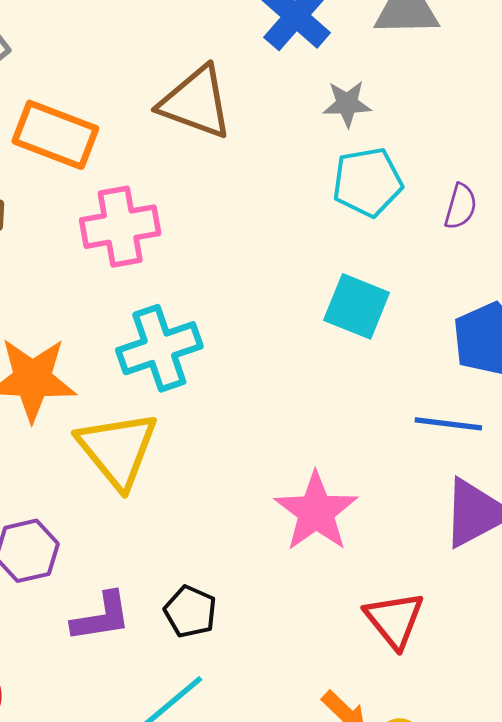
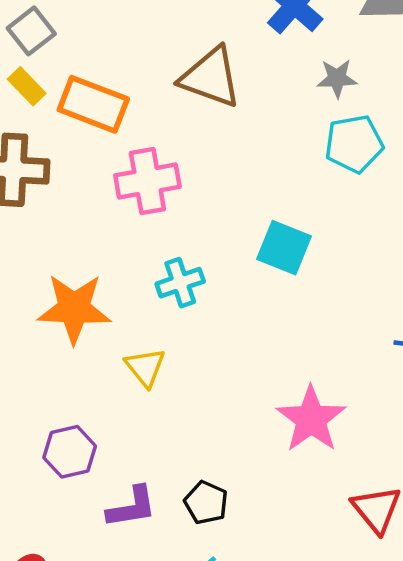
cyan square: (357, 306) -> (284, 248), moved
cyan cross: (159, 348) -> (180, 283), size x0.7
yellow triangle: (117, 450) -> (145, 367), size x0.6

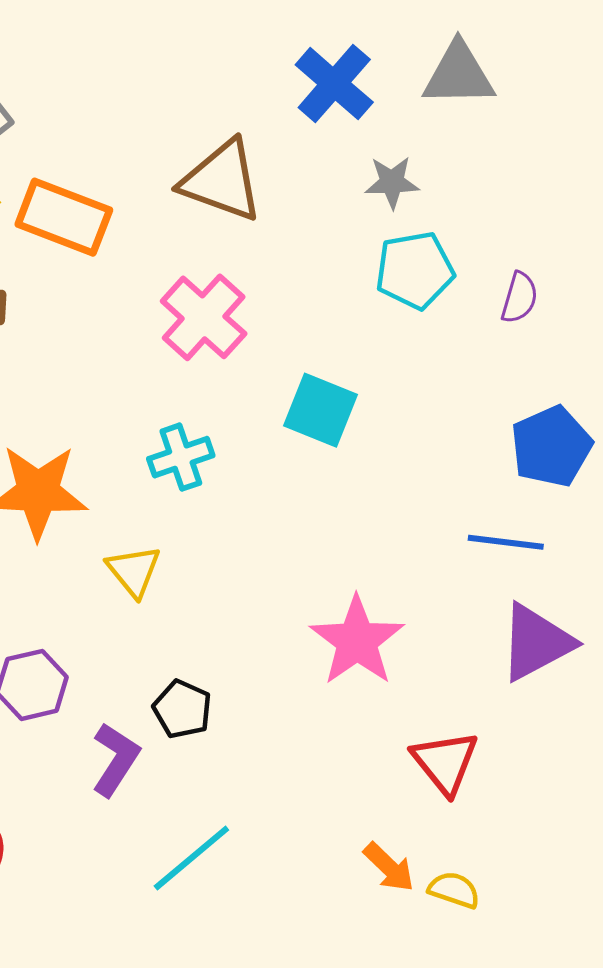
pink cross: (147, 181) -> (204, 317), moved, turned -38
black pentagon: (206, 503) -> (182, 709), moved
purple L-shape: (132, 507) -> (115, 759), turned -48

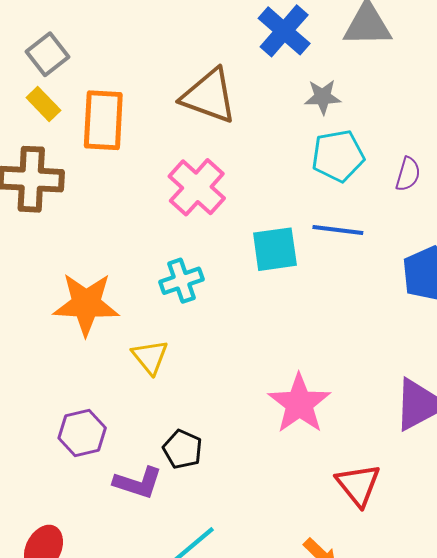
orange rectangle: (64, 217) -> (103, 120), turned 72
cyan square: (320, 410) -> (275, 249), turned -30
blue line: (506, 542) -> (338, 230), moved
purple L-shape: (115, 759) -> (138, 483), turned 75

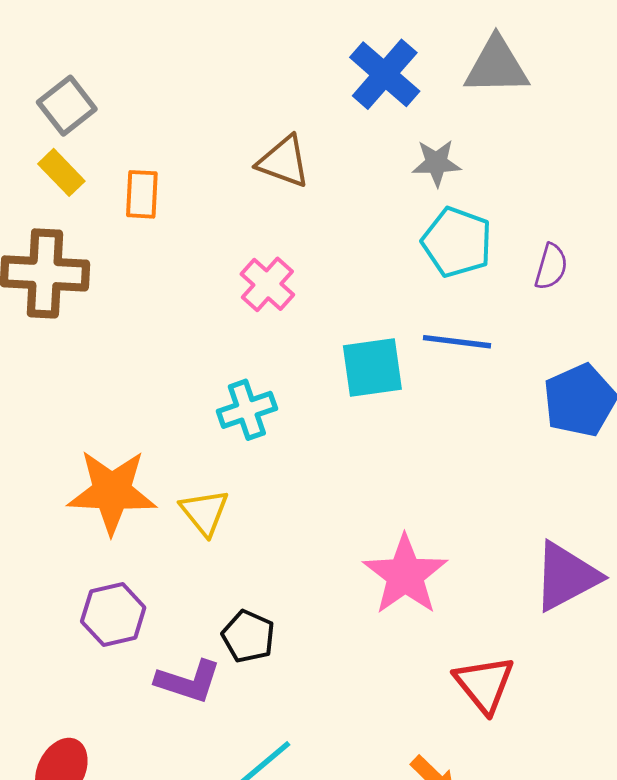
brown triangle: (209, 96) -> (284, 162), size x0.7
orange rectangle: (103, 120) -> (142, 194), size x0.6
cyan pentagon: (338, 156) -> (457, 242), turned 30
pink cross: (197, 187) -> (267, 284), size x0.7
orange star: (86, 304) -> (112, 492), moved

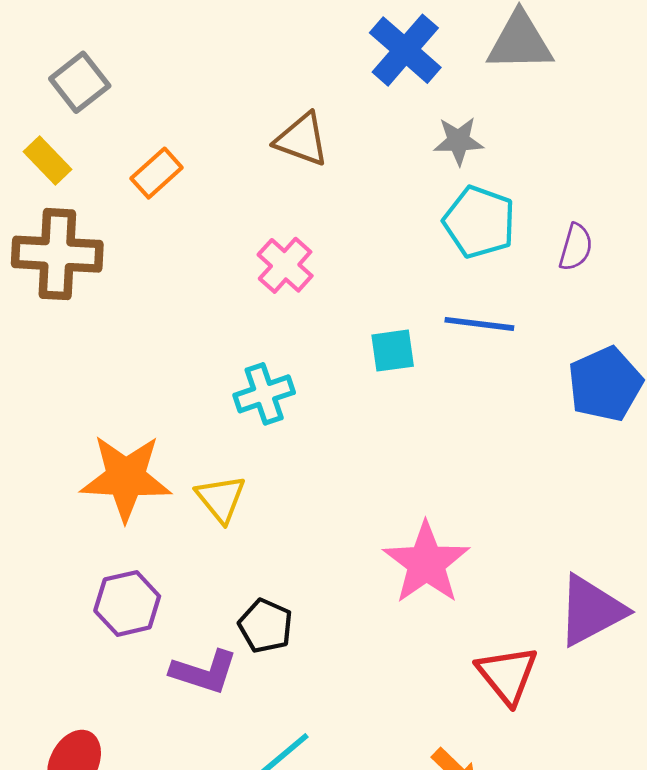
yellow rectangle: (61, 172) -> (48, 160), moved
orange rectangle: (142, 194) -> (157, 173), turned 45
cyan square: (372, 368) -> (393, 351), size x0.7
purple triangle: (566, 576) -> (591, 610), moved

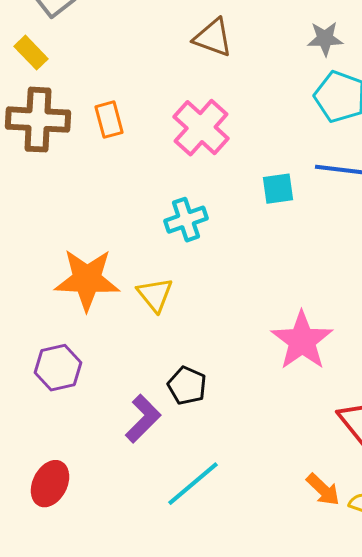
orange rectangle: (157, 173) -> (109, 120), moved, turned -63
pink cross: (285, 265) -> (201, 128), size x1.4
purple hexagon: (127, 603) -> (58, 368), moved
purple L-shape: (204, 672) -> (143, 419), turned -63

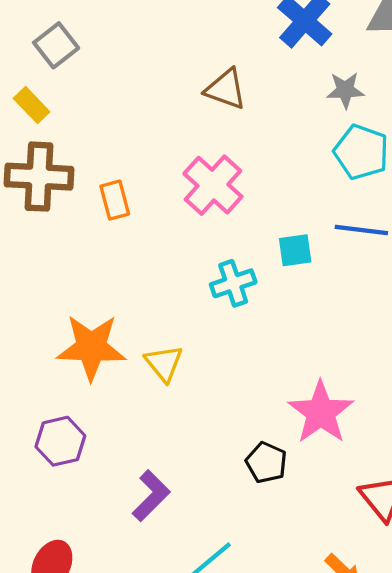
orange rectangle: (109, 120) -> (115, 200), moved
cyan cross: (186, 220) -> (233, 283), moved
black pentagon: (187, 386) -> (266, 463), moved

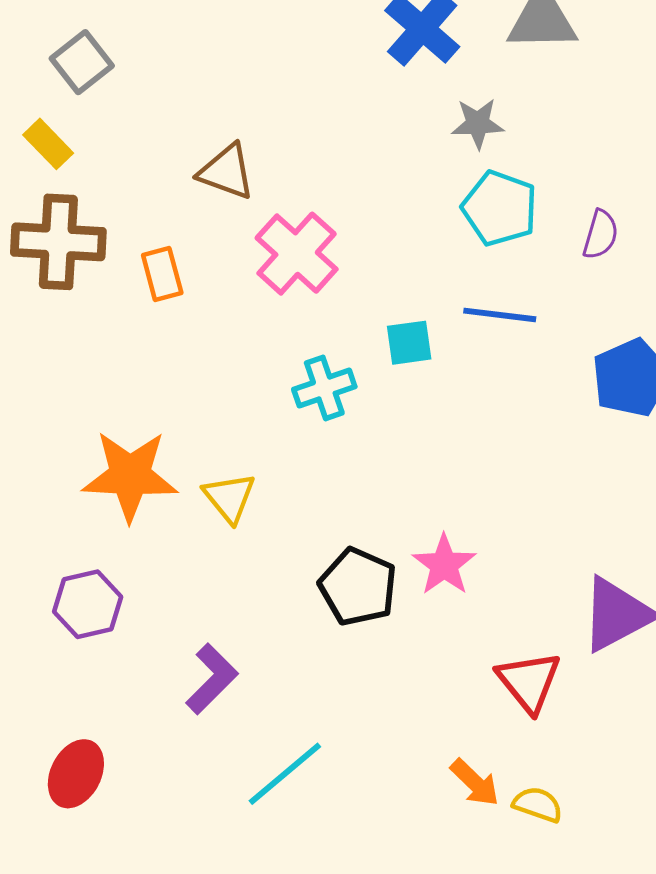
brown triangle: (226, 89) -> (226, 172), moved
pink star: (321, 412) -> (444, 565), size x0.7
black pentagon: (266, 463) -> (358, 587), moved, size x1.4

